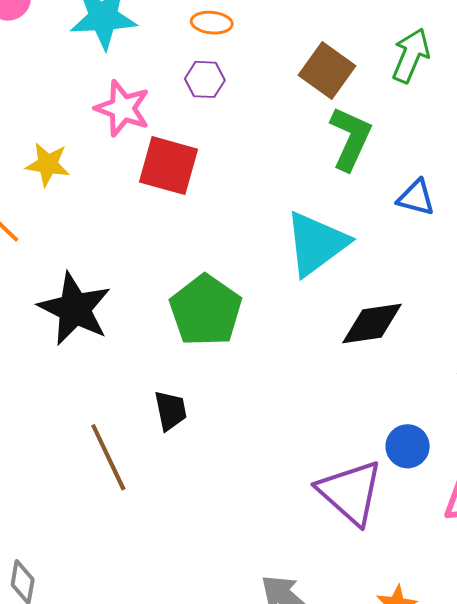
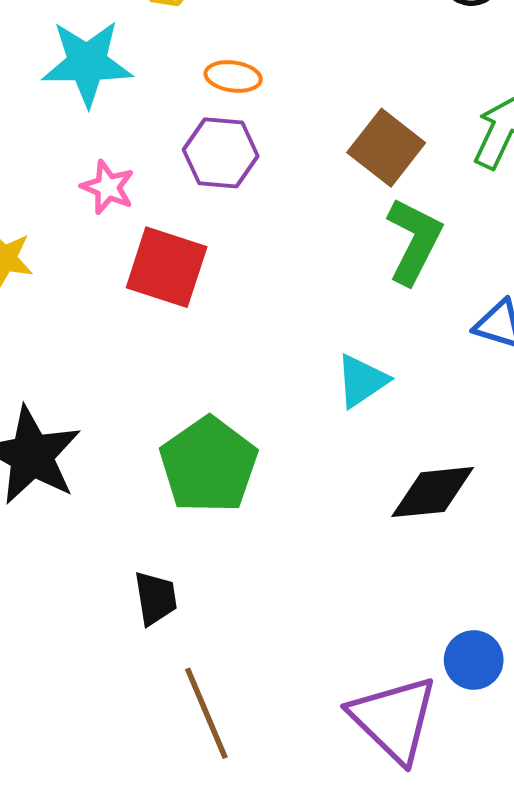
purple hexagon: (205, 79) -> (221, 153), size x1.4
pink star: (123, 108) -> (108, 187), size x0.7
cyan triangle: (316, 244) -> (362, 381), size x0.6
brown line: (108, 457) -> (206, 713), moved

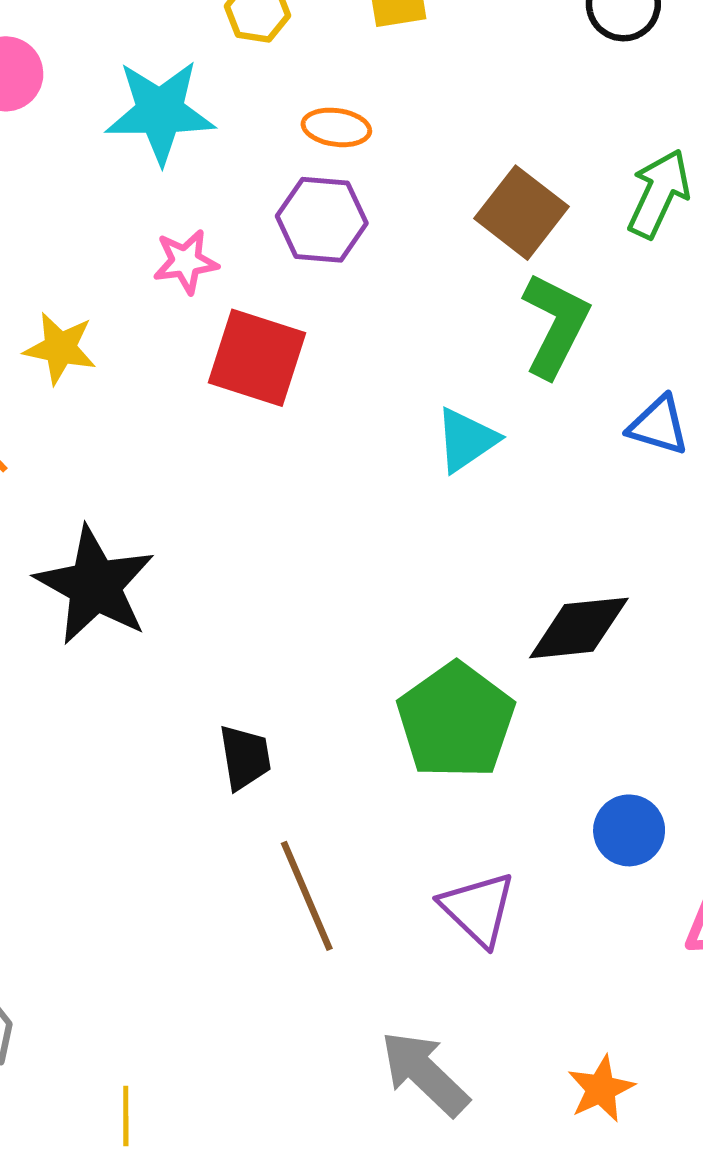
pink star: (108, 187) -> (186, 262), turned -30
cyan triangle: (362, 381) -> (466, 440), moved
green pentagon: (209, 465) -> (456, 721), moved
purple triangle: (394, 719) -> (478, 909), moved, size x0.7

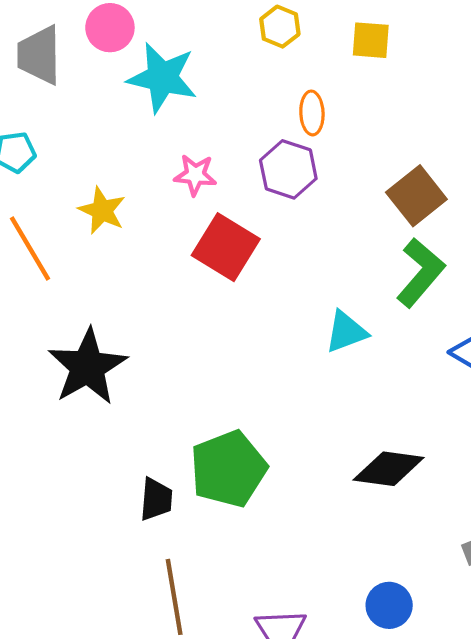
cyan star: (160, 112) -> (162, 78), moved
orange ellipse: (336, 127) -> (312, 113), turned 66
green pentagon: (456, 721) -> (228, 469), moved

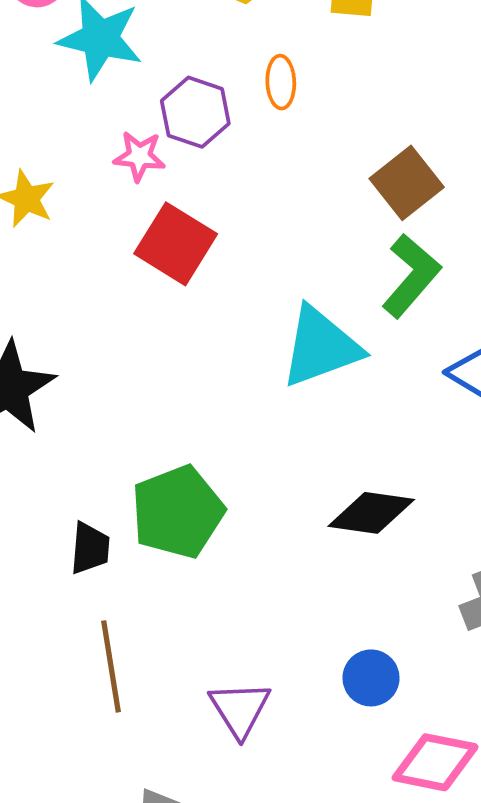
purple hexagon: (288, 169) -> (195, 112), moved
cyan triangle: (346, 332) -> (321, 347), size x1.6

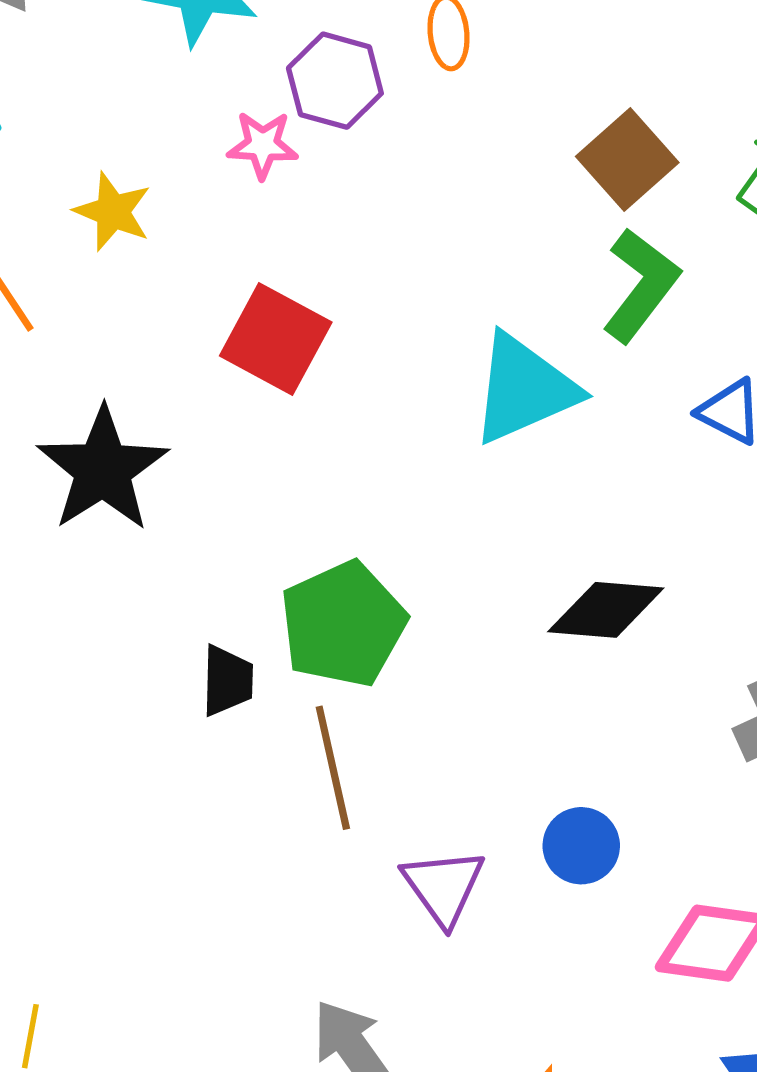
red square: (176, 244) -> (276, 339), moved
brown line: (111, 666) -> (333, 768), moved
blue circle: (371, 678) -> (581, 846), moved

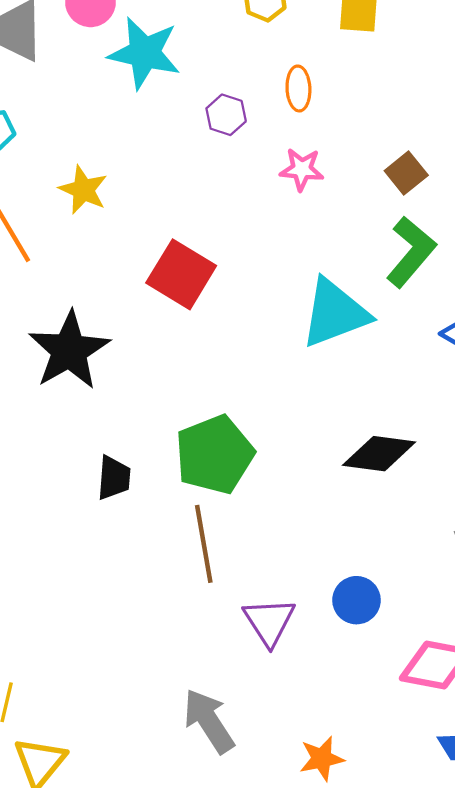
purple hexagon: (335, 81) -> (226, 115), size x0.7
pink star: (263, 145) -> (302, 169), moved
brown square: (627, 160) -> (406, 173), size x0.7
black trapezoid: (227, 681) -> (114, 478), moved

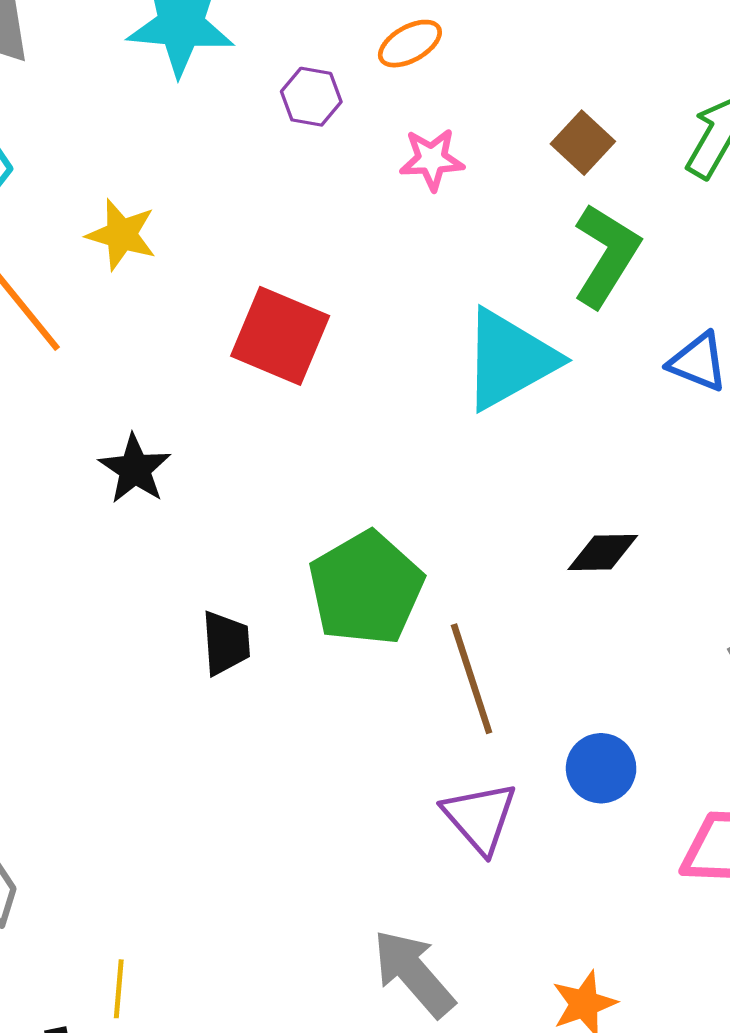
orange ellipse: (298, 88) -> (410, 44), turned 72
black star: (69, 350) -> (135, 469), size x0.6
black diamond: (379, 454) -> (603, 552), size x0.7
brown line: (204, 544) -> (472, 679), moved

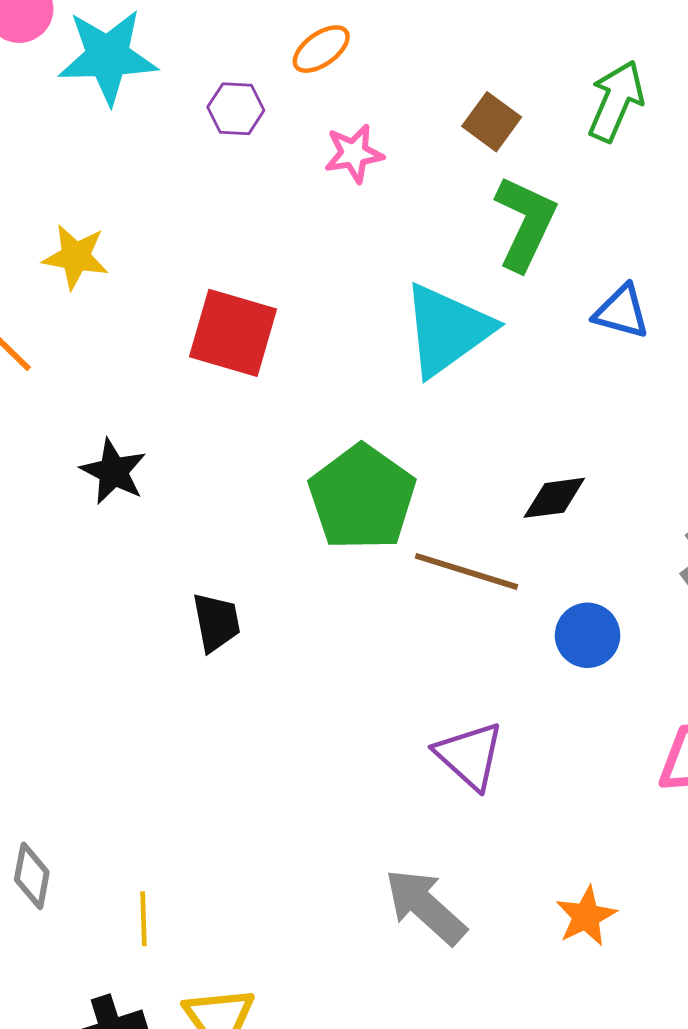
green pentagon: (366, 588) -> (362, 498), moved
brown line: (472, 679) -> (467, 571), moved, turned -48
blue circle: (601, 768) -> (588, 635), moved
yellow line: (119, 989) -> (144, 919), moved

